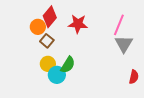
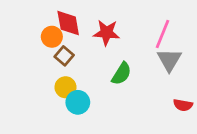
red diamond: (50, 17) -> (68, 23), turned -50
green semicircle: (68, 65) -> (121, 74), moved
red semicircle: (134, 77) -> (183, 105), turned 88

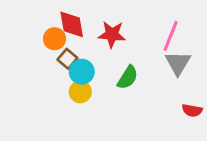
yellow circle: (65, 87) -> (80, 92), moved
cyan circle: (78, 102) -> (82, 72), moved

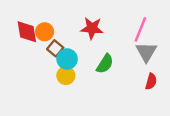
red diamond: (72, 24) -> (27, 32), moved
red semicircle: (192, 110) -> (151, 81), moved, turned -84

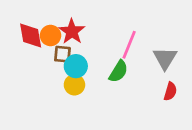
red star: (92, 28) -> (72, 32), moved, turned 30
pink line: (140, 29) -> (129, 45), moved
brown square: (55, 48) -> (62, 54), turned -35

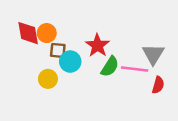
red star: (72, 32) -> (97, 45), moved
pink line: (129, 45) -> (135, 69), moved, turned 75
yellow circle: (74, 85) -> (48, 79), moved

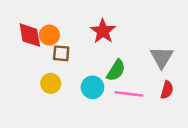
red star: (97, 45) -> (103, 31), moved
cyan circle: (70, 62) -> (92, 87), moved
pink line: (135, 69) -> (129, 94), moved

